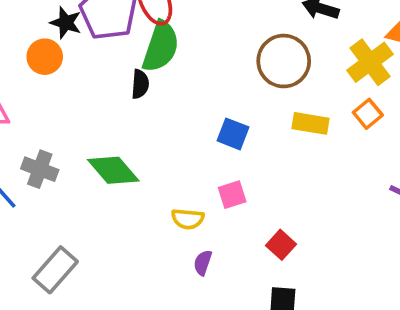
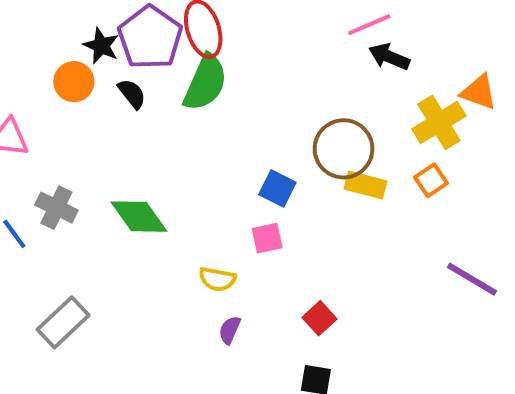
brown circle: (284, 61) -> (344, 149), moved
black semicircle: (140, 84) -> (132, 94), moved, turned -48
pink square: (232, 195) -> (267, 238), moved

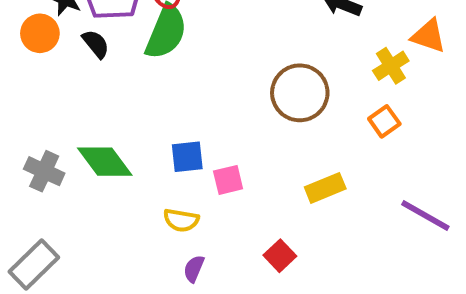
yellow cross: (439, 122) -> (391, 66), size x0.7
yellow rectangle: (365, 185) -> (325, 188), moved, turned -36
blue square: (277, 188) -> (187, 157), moved, turned -32
gray cross: (56, 208) -> (44, 171), moved

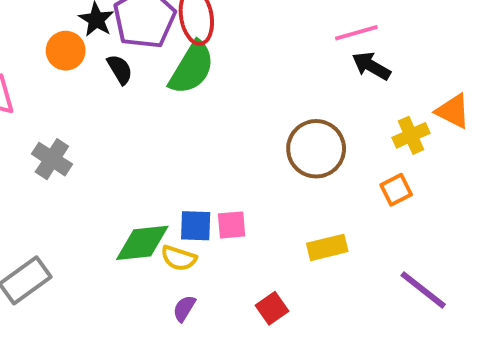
blue square: (187, 157) -> (196, 226), moved
green diamond: (105, 162) -> (142, 243), moved, turned -68
gray cross: (44, 171) -> (52, 159), moved

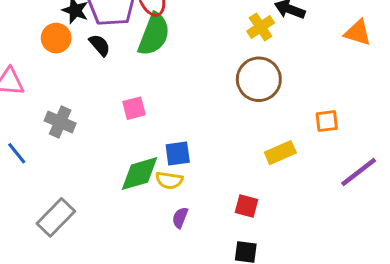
yellow cross: (411, 135) -> (261, 27), moved
orange square: (396, 190) -> (327, 121), moved, turned 30
pink square: (232, 225) -> (134, 108), moved
purple line: (423, 290) -> (359, 172), turned -66
red square: (272, 308) -> (247, 206), turned -30

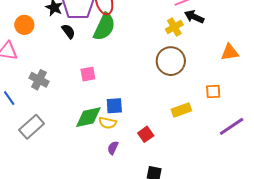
orange triangle: (358, 33) -> (230, 52), moved, turned -30
orange circle: (56, 38) -> (24, 25), moved
red square: (247, 206) -> (146, 134), moved, turned 35
gray rectangle: (56, 217) -> (32, 127), moved

